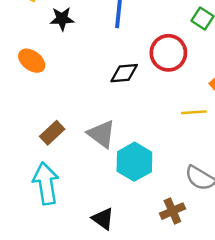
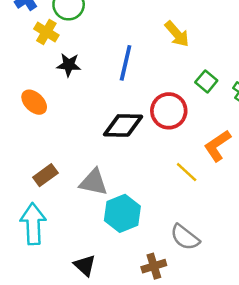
black diamond: (124, 73) -> (123, 125), size x1.4
yellow line: (194, 112) -> (187, 172), turned 40
gray triangle: (101, 134) -> (94, 182), turned -32

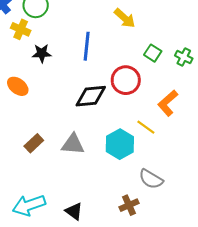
cyan hexagon: (122, 213) -> (120, 144), moved
cyan arrow: (33, 224) -> (29, 205), moved, turned -100

